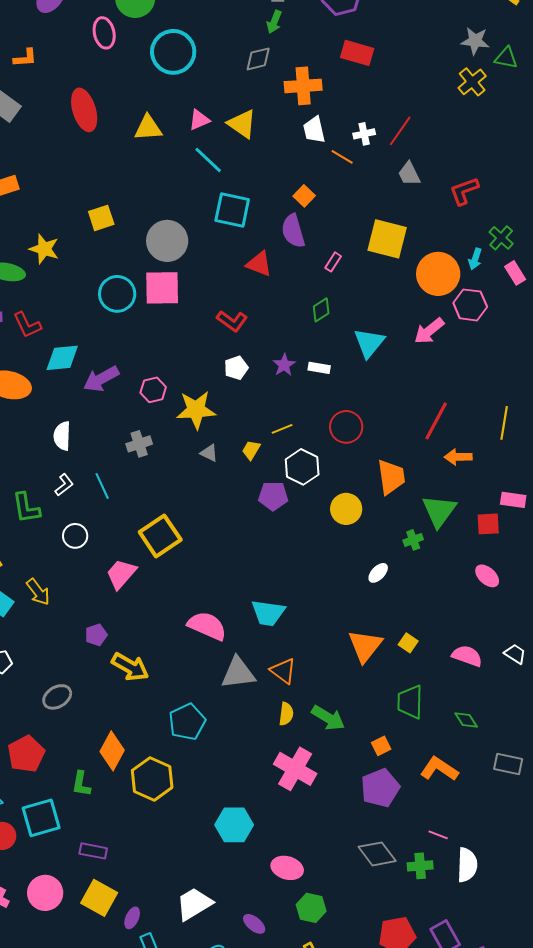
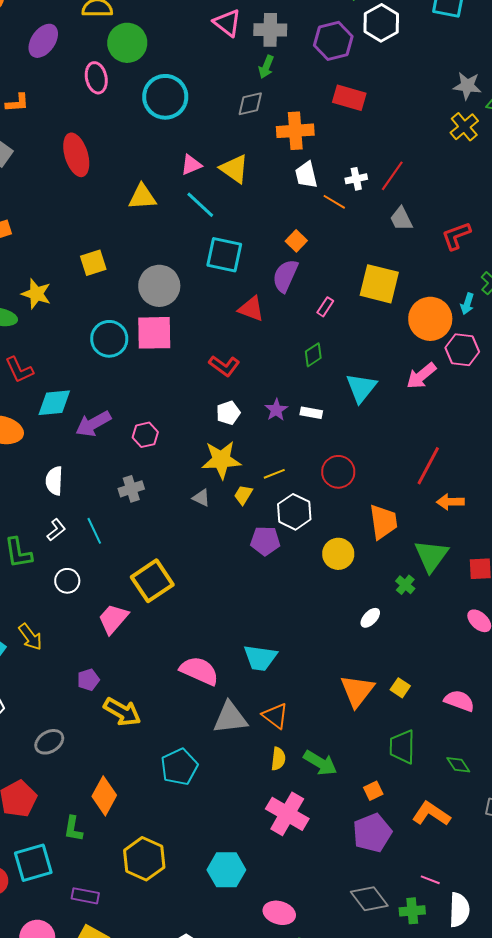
yellow triangle: (148, 128) -> (142, 197), moved
purple semicircle: (293, 231) -> (285, 276), turned 40
yellow star: (196, 410) -> (221, 460), moved
green cross: (413, 540) -> (405, 585), turned -30
yellow hexagon: (152, 779) -> (144, 859), moved

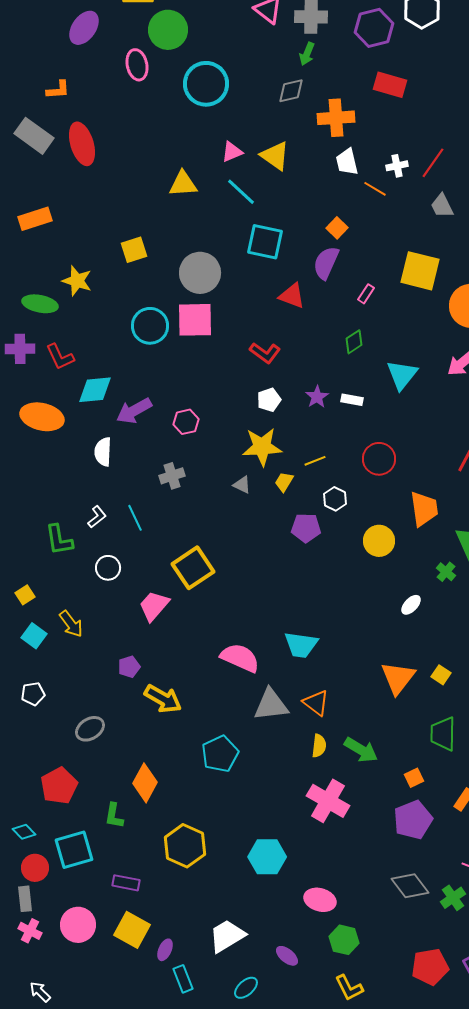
red ellipse: (76, 155) -> (82, 144), moved
white semicircle: (54, 481) -> (103, 452), moved
white hexagon: (294, 512) -> (335, 499), size x0.7
green cross: (412, 911) -> (453, 898), turned -30

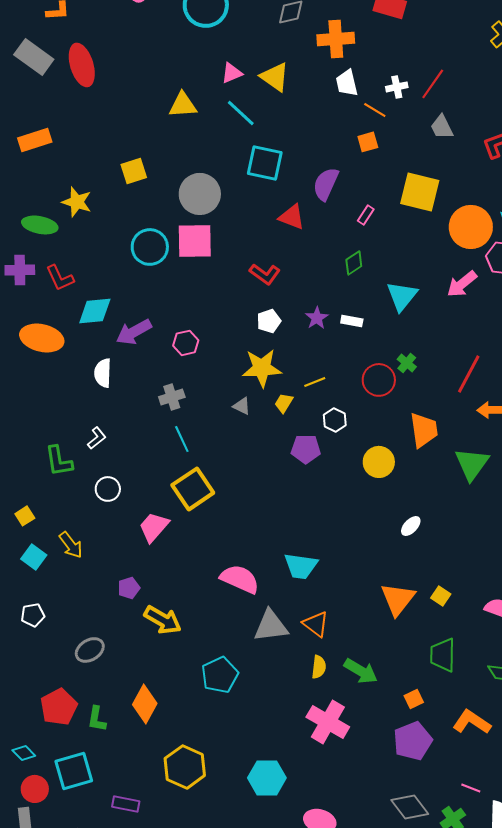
orange square: (337, 228) -> (368, 142), moved, turned 30
cyan line: (135, 518) -> (182, 439), moved
green cross: (446, 572) -> (407, 363), moved
green L-shape: (114, 816) -> (97, 719), moved

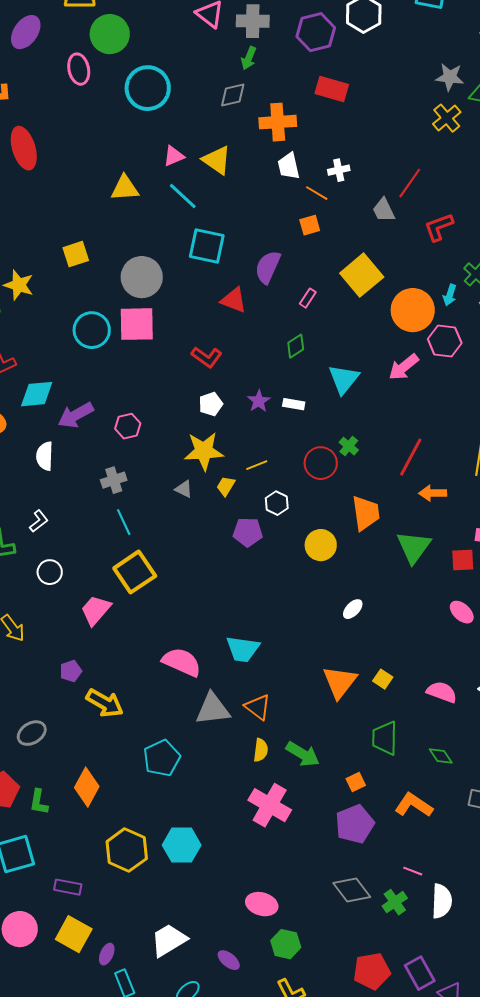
red line: (433, 84) -> (410, 183), moved
yellow square: (420, 192) -> (362, 275), turned 36
cyan hexagon: (267, 778) -> (182, 845), moved

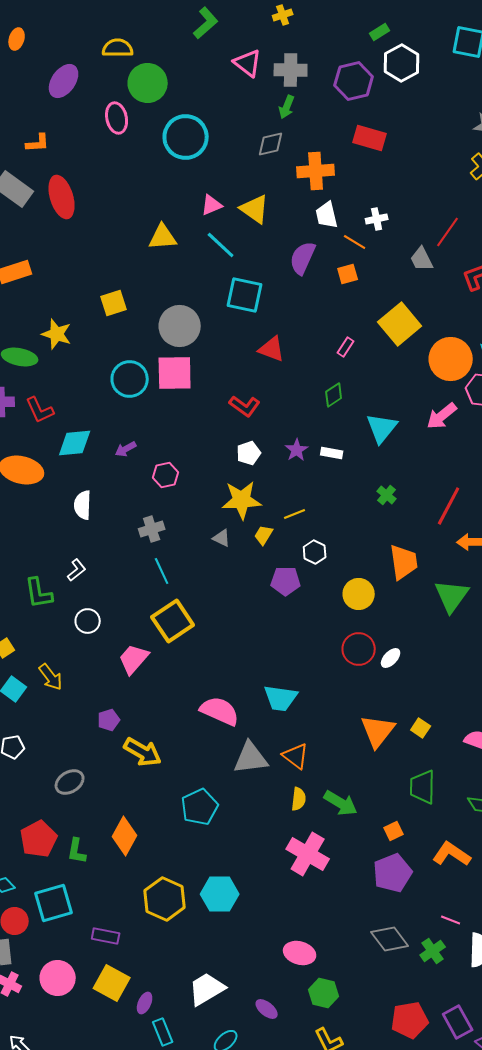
purple semicircle: (268, 267) -> (303, 258), moved
purple arrow: (76, 415) -> (126, 449), moved, size x0.6
red circle: (321, 463) -> (359, 649), moved

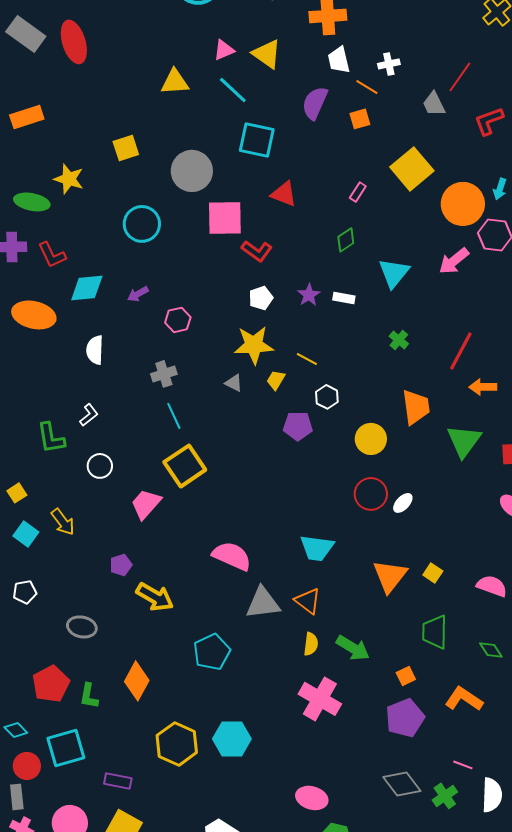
pink square: (175, 373) -> (225, 218), moved
yellow line: (295, 514) -> (307, 359), turned 50
cyan trapezoid: (281, 698) -> (317, 548), moved
gray ellipse: (70, 782) -> (82, 627), turned 44

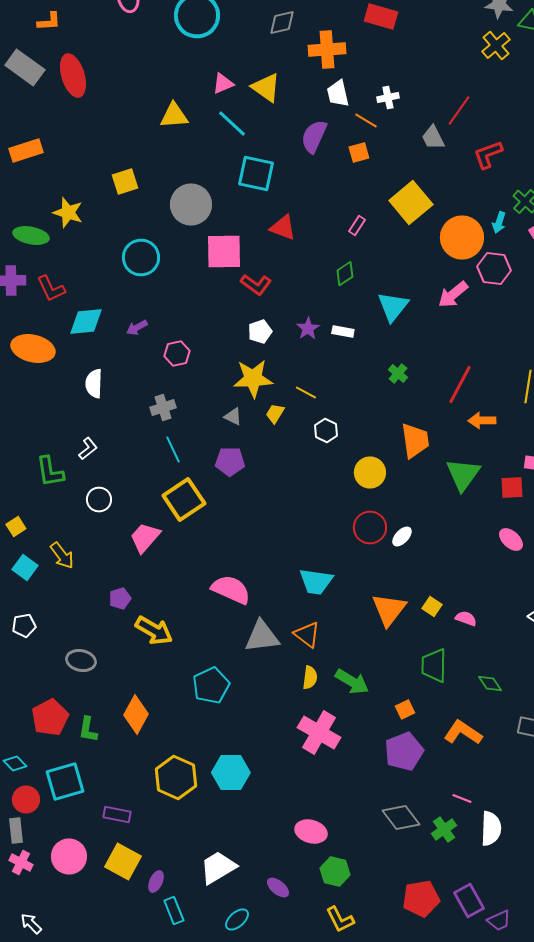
purple pentagon: (298, 426) -> (230, 462), moved
pink semicircle: (492, 586) -> (466, 618), moved, size x0.7

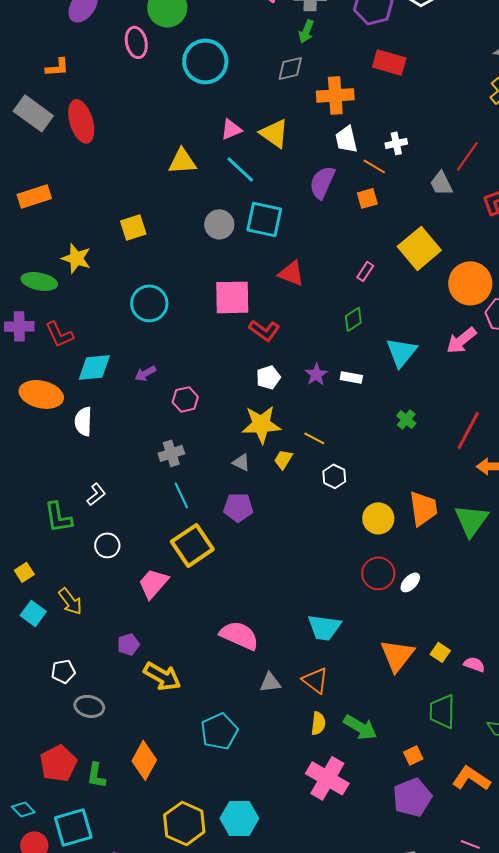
gray circle: (191, 204) -> (219, 224), moved, size x0.7
white semicircle: (94, 384) -> (83, 421), moved
orange trapezoid: (415, 440) -> (423, 508), moved
white pentagon: (24, 626) -> (63, 671), moved
gray triangle: (262, 636) -> (270, 682), size x0.6

